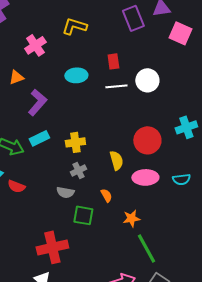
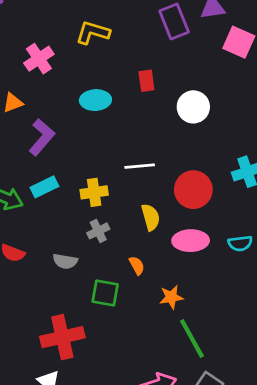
white line: (116, 86) -> (140, 166), moved
gray semicircle: (65, 192) -> (65, 261), moved

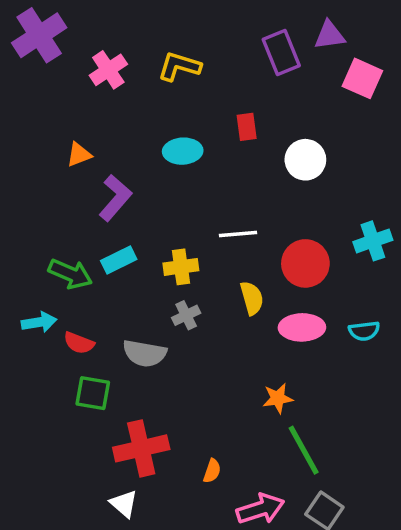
pink cross: (39, 59) -> (108, 70), moved
gray semicircle: (65, 261) -> (145, 353), size x1.4
orange semicircle: (137, 265) -> (212, 471), moved, turned 48
green square: (105, 293) -> (93, 393), moved

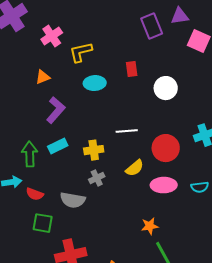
yellow L-shape: (179, 66) -> (81, 52), moved, turned -30
orange triangle: (79, 155) -> (43, 77), moved
green arrow: (70, 274) -> (30, 154), turned -115
yellow semicircle: (252, 298) -> (135, 168), turned 66

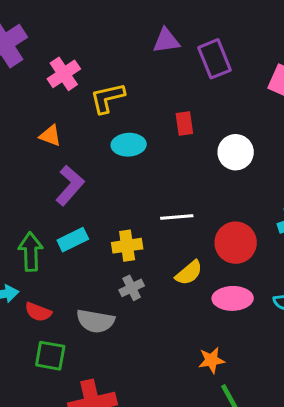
purple triangle: (180, 16) -> (166, 41), moved
orange triangle: (43, 77) -> (50, 136), turned 42

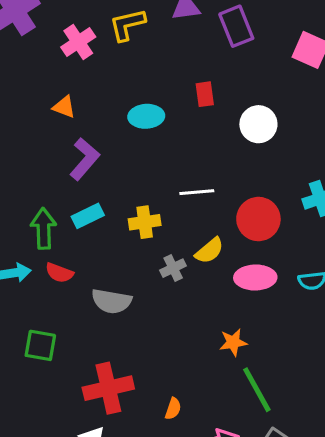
yellow L-shape: (108, 98) -> (127, 25), moved
gray cross: (132, 288) -> (173, 268), moved
red semicircle: (38, 312) -> (59, 273), moved
green square: (50, 356) -> (40, 345), moved

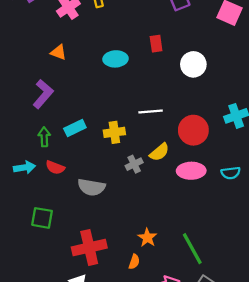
purple L-shape: (85, 159) -> (43, 94), moved
green arrow: (44, 229) -> (44, 137), size x0.7
orange star: (233, 342) -> (147, 238), moved, turned -30

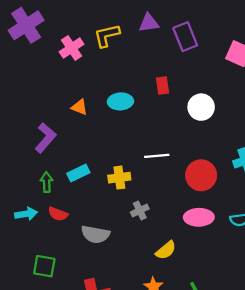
orange triangle: (58, 52) -> (80, 107), moved
yellow semicircle: (159, 152) -> (166, 250), moved

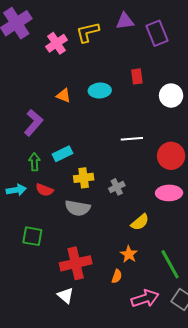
yellow cross: (119, 178) -> (84, 178), moved

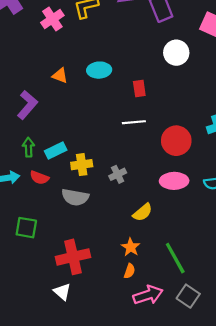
red rectangle: (137, 76) -> (139, 89), moved
white circle: (171, 96) -> (176, 53), moved
cyan rectangle: (63, 154) -> (56, 150), moved
orange semicircle: (117, 276) -> (130, 271), moved

